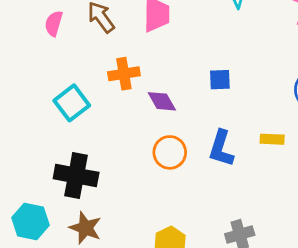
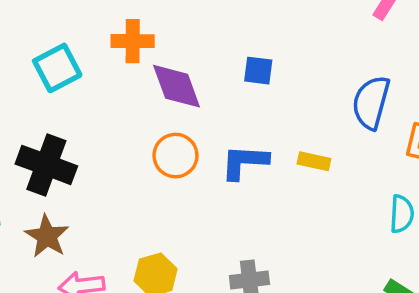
purple diamond: (162, 101) -> (177, 86), size x1.4
blue L-shape: (221, 148) -> (244, 162), turned 66

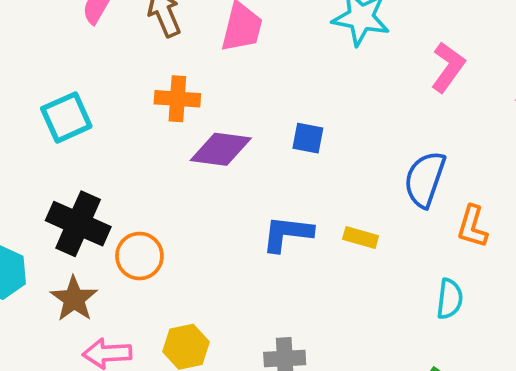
cyan square: (57, 68) -> (66, 117), moved
purple diamond: (177, 86) -> (221, 149), turned -66
orange circle: (176, 156) -> (139, 256), moved

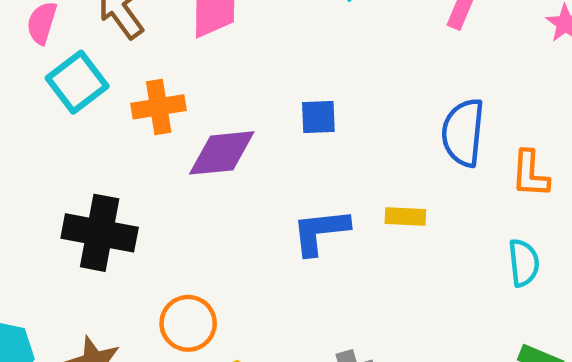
cyan square: (66, 117) -> (77, 82), moved
black cross: (78, 224) -> (100, 233), moved
orange circle: (139, 256) -> (188, 323), moved

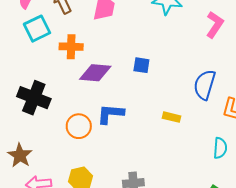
blue L-shape: (320, 232) -> (110, 114), moved
orange circle: (188, 323) -> (79, 126), moved

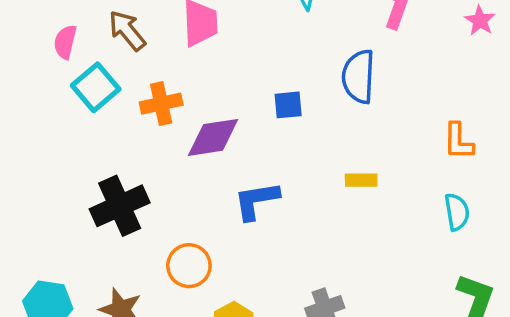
blue semicircle: (205, 85) -> (358, 77), moved
black cross: (34, 98) -> (120, 206), turned -32
orange circle: (79, 126) -> (189, 266), moved

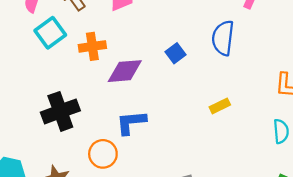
blue square: (288, 105) -> (176, 53), turned -36
yellow rectangle: (361, 180) -> (220, 106), turned -30
blue L-shape: (256, 201) -> (131, 122), moved

